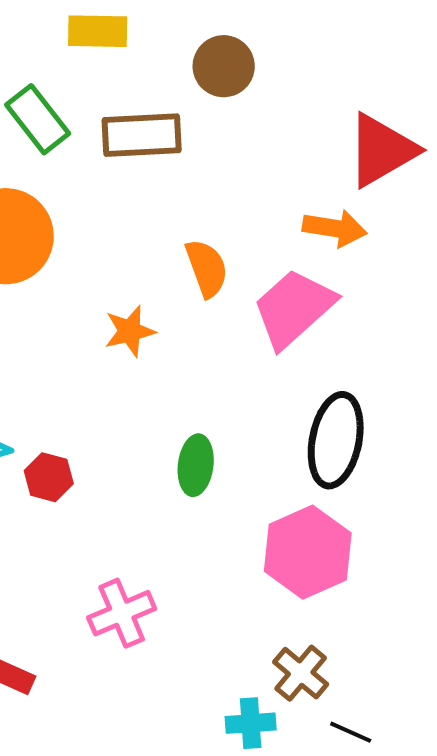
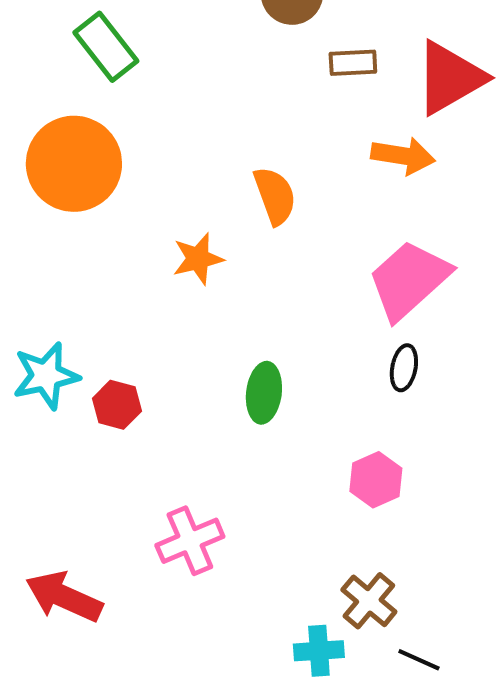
brown rectangle: (142, 135) -> (353, 63), moved, size x0.6
pink trapezoid: (294, 308) -> (409, 280), moved
black ellipse: (336, 440) -> (404, 368), size x0.5
pink hexagon: (308, 552) -> (376, 480), size x0.6

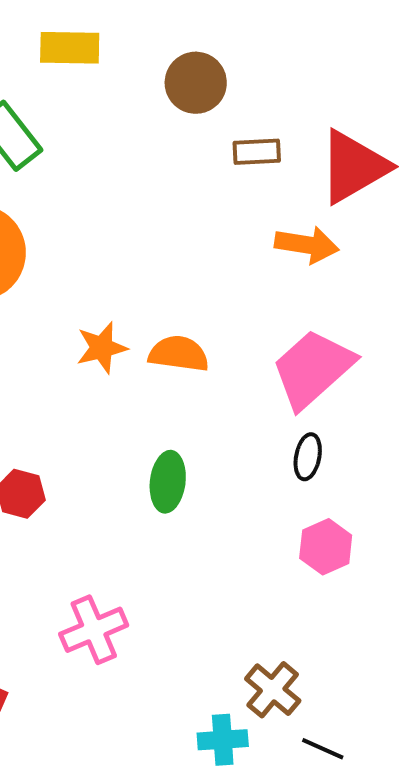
orange semicircle: (275, 196) -> (179, 354), moved, turned -62
pink hexagon: (376, 480) -> (326, 547), moved

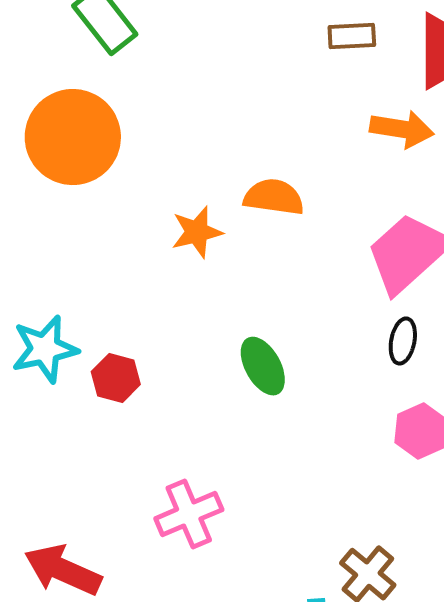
orange semicircle: (179, 354) -> (274, 197), moved
green ellipse: (168, 482) -> (263, 366), turned -36

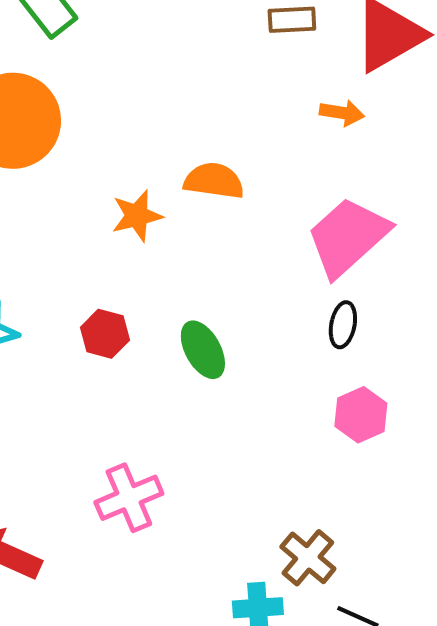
orange arrow: (402, 129) -> (342, 113), size x0.7
red hexagon: (116, 378) -> (105, 334), moved

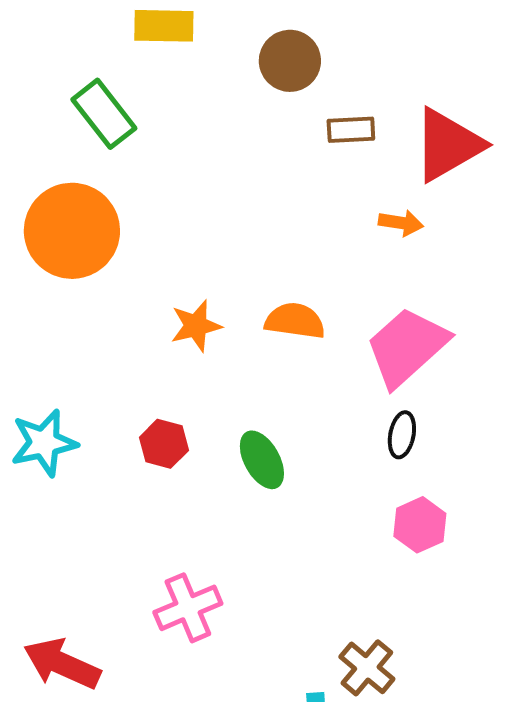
orange semicircle: (214, 181) -> (295, 321), moved

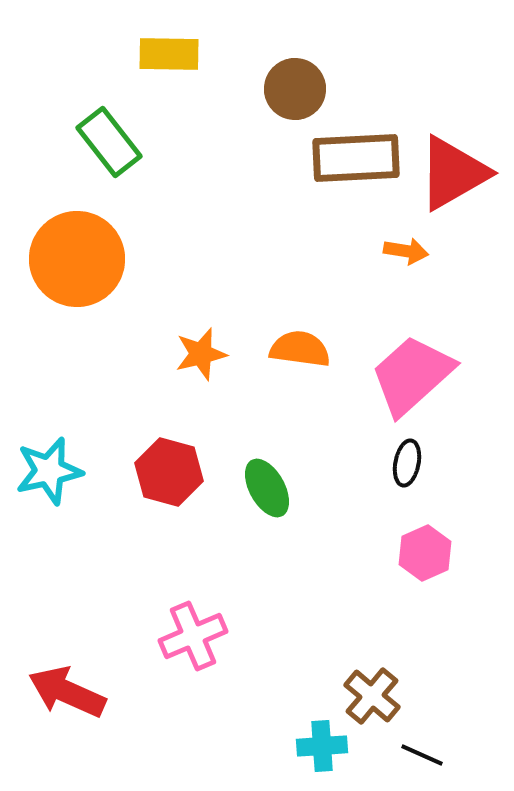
brown rectangle: (351, 130) -> (356, 158), size x1.8
red hexagon: (164, 444) -> (169, 472), size x1.4

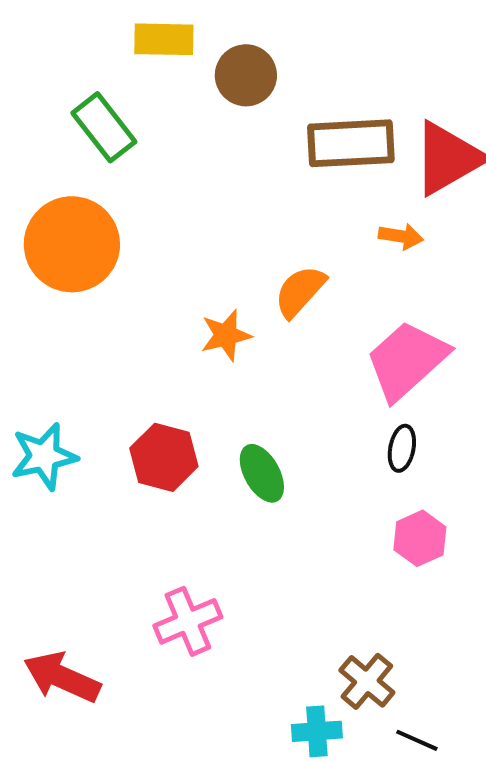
brown circle: (295, 89) -> (246, 75), moved
orange semicircle: (300, 349) -> (300, 291), moved, turned -56
orange star: (201, 354) -> (226, 335), moved

